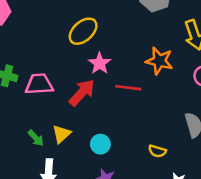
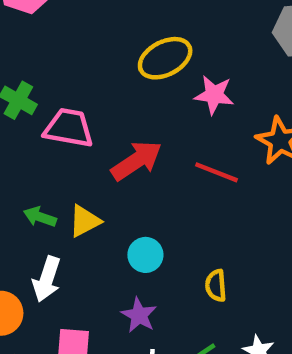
pink star: (100, 63) -> (214, 95), moved, turned 30
green arrow: (36, 138) -> (40, 217), turned 138
yellow semicircle: (157, 151) -> (216, 286), moved, turned 54

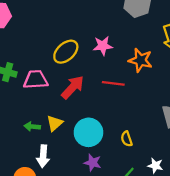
yellow ellipse: (165, 58) -> (66, 52), moved
cyan circle: (145, 255) -> (88, 132), size x1.6

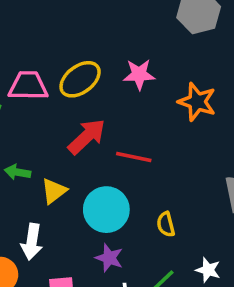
pink trapezoid: (36, 80) -> (28, 86), moved
red line: (113, 83) -> (134, 157), moved
green arrow: (32, 127) -> (18, 172), moved

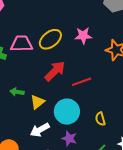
red line: (134, 157) -> (82, 82), turned -30
white arrow: (32, 242) -> (40, 130), moved, turned 54

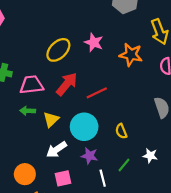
pink star: (83, 36) -> (94, 42), turned 30
pink trapezoid: (22, 44) -> (32, 85), moved

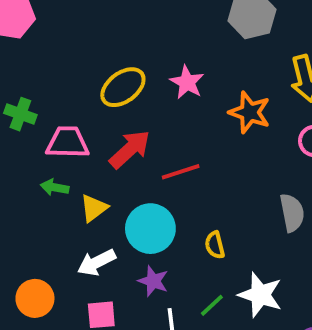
white star: (150, 156) -> (260, 295), size x1.6

